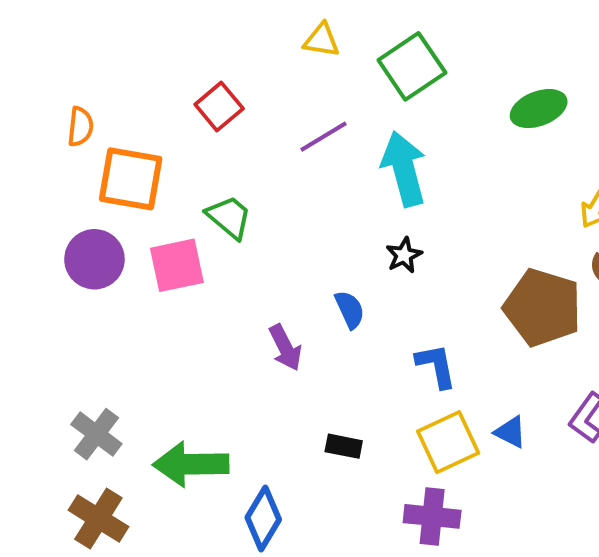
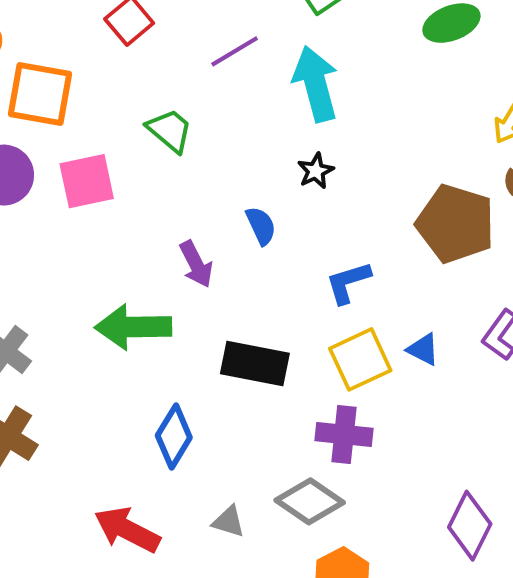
green trapezoid: (229, 217) -> (170, 130), moved
blue L-shape: (436, 366) -> (348, 282), turned -96
black rectangle: (344, 446) -> (255, 364), size x1.8
green arrow: (191, 464) -> (133, 327), moved

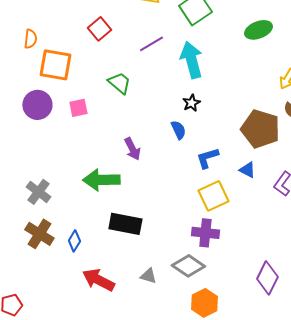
pink square: (87, 181) -> (78, 108), size x0.7
blue semicircle: (261, 226) -> (178, 130), moved
blue triangle: (423, 349) -> (247, 170), moved
black rectangle: (255, 364) -> (125, 224), moved
blue diamond: (174, 436) -> (74, 241), moved, size x0.7

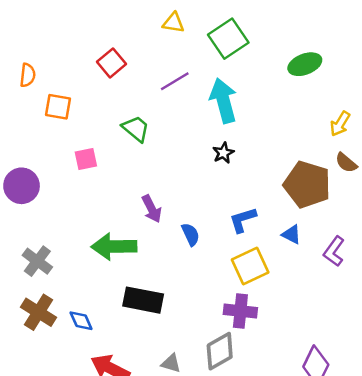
orange square: (55, 65) -> (58, 107), size x0.7
purple circle: (37, 105) -> (22, 186), moved
blue semicircle: (178, 130) -> (191, 234), moved
blue diamond: (74, 241) -> (81, 321), turned -55
gray diamond: (188, 266) -> (220, 351), turned -64

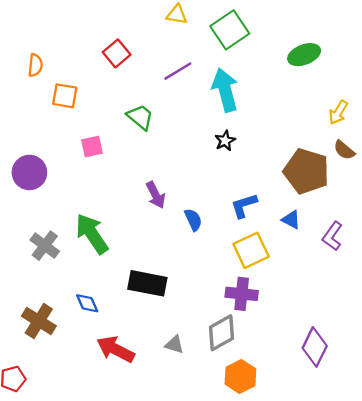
green arrow: (114, 247) -> (92, 234), moved, turned 57
brown cross: (39, 312) -> (39, 321), moved

